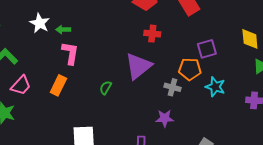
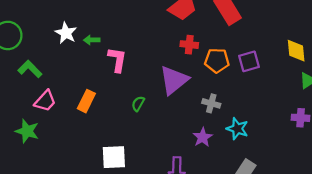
pink L-shape: (70, 53) -> (117, 60), moved
orange pentagon: (190, 69) -> (217, 61), moved
cyan star: (215, 87) -> (237, 129), moved
purple star: (165, 118) -> (203, 137), turned -30

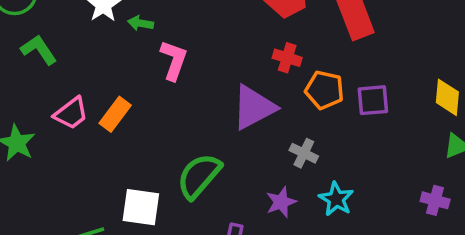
pink trapezoid: (45, 101) -> (71, 113), moved
green semicircle: (138, 104) -> (199, 176), moved, size x2.0

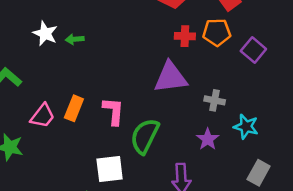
pink L-shape: (174, 60) -> (113, 111), moved
orange pentagon: (324, 90) -> (217, 32), moved
purple square: (373, 100) -> (253, 50), turned -30
purple triangle: (254, 107) -> (171, 77), turned 36

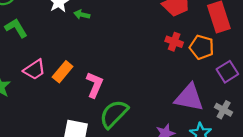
purple triangle: (171, 77) -> (189, 97), moved
gray cross: (215, 100) -> (224, 110), moved

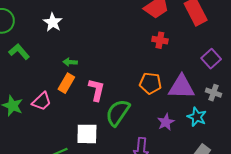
green arrow: (82, 15) -> (70, 62), moved
orange pentagon: (202, 47) -> (150, 83), moved
pink trapezoid: (34, 70) -> (42, 101), moved

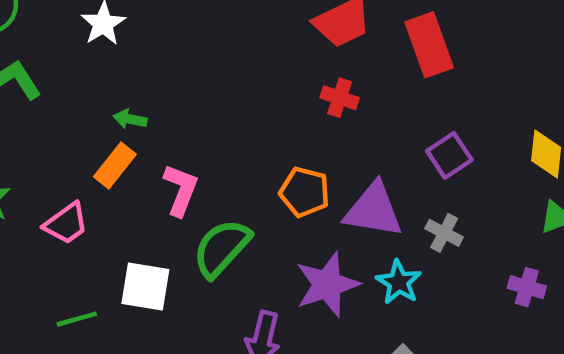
pink trapezoid: (42, 101) -> (66, 224), moved
purple star: (166, 122) -> (327, 285), size x1.6

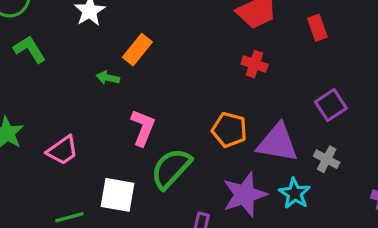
red rectangle: (429, 45) -> (317, 28), size x0.6
orange rectangle: (115, 165) -> (137, 50), moved

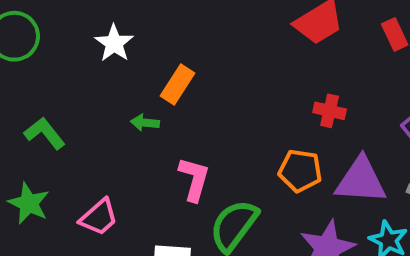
green L-shape: (30, 49) -> (45, 133), moved
red cross: (254, 64) -> (330, 111), moved

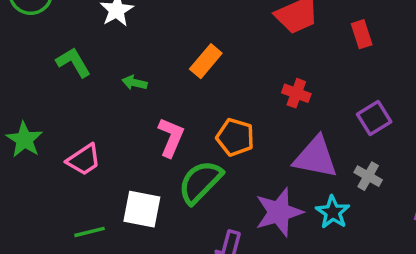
orange rectangle: (177, 84) -> (206, 61), moved
green L-shape: (45, 133) -> (73, 62), moved
orange pentagon: (300, 171) -> (235, 137), moved

